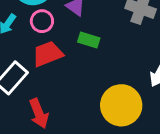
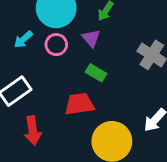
red trapezoid: (48, 54) -> (79, 104), moved

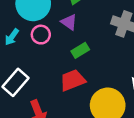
green rectangle: (96, 73) -> (80, 50), turned -48

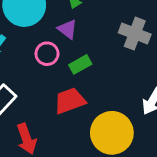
pink circle: (41, 35) -> (47, 54), moved

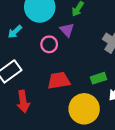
green rectangle: (80, 64) -> (98, 78), moved

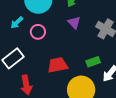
purple triangle: (67, 30) -> (74, 23), moved
pink circle: (49, 44) -> (38, 32), moved

